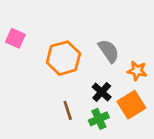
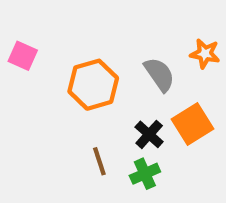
orange star: (137, 71) -> (205, 54), moved
orange square: (131, 105) -> (193, 124), moved

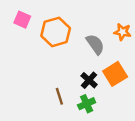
pink square: (23, 56) -> (22, 20), moved
orange hexagon: (93, 85) -> (56, 32), moved

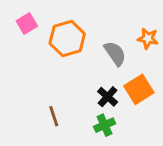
pink square: (22, 20) -> (27, 24), turned 35
brown line: (59, 96) -> (54, 116), moved

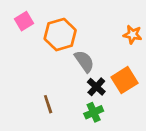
gray semicircle: (115, 53) -> (84, 61), moved

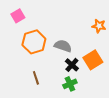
orange hexagon: (60, 35) -> (34, 42), moved
gray semicircle: (84, 61) -> (63, 46), turned -36

